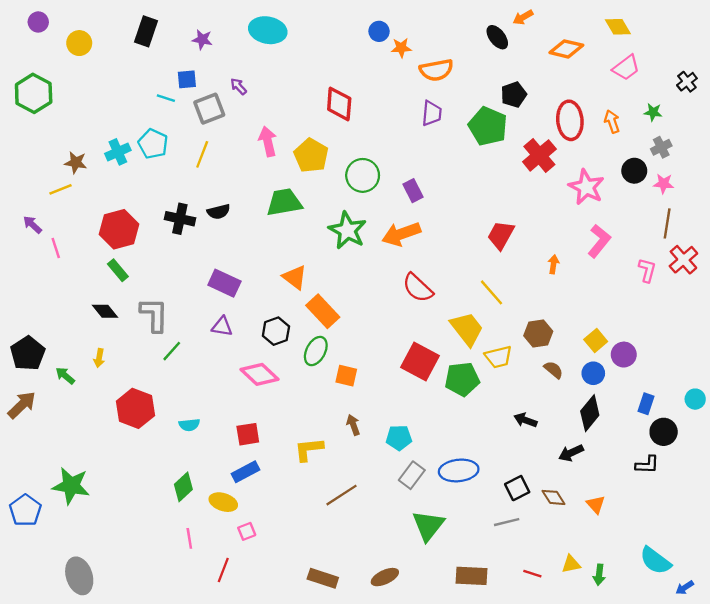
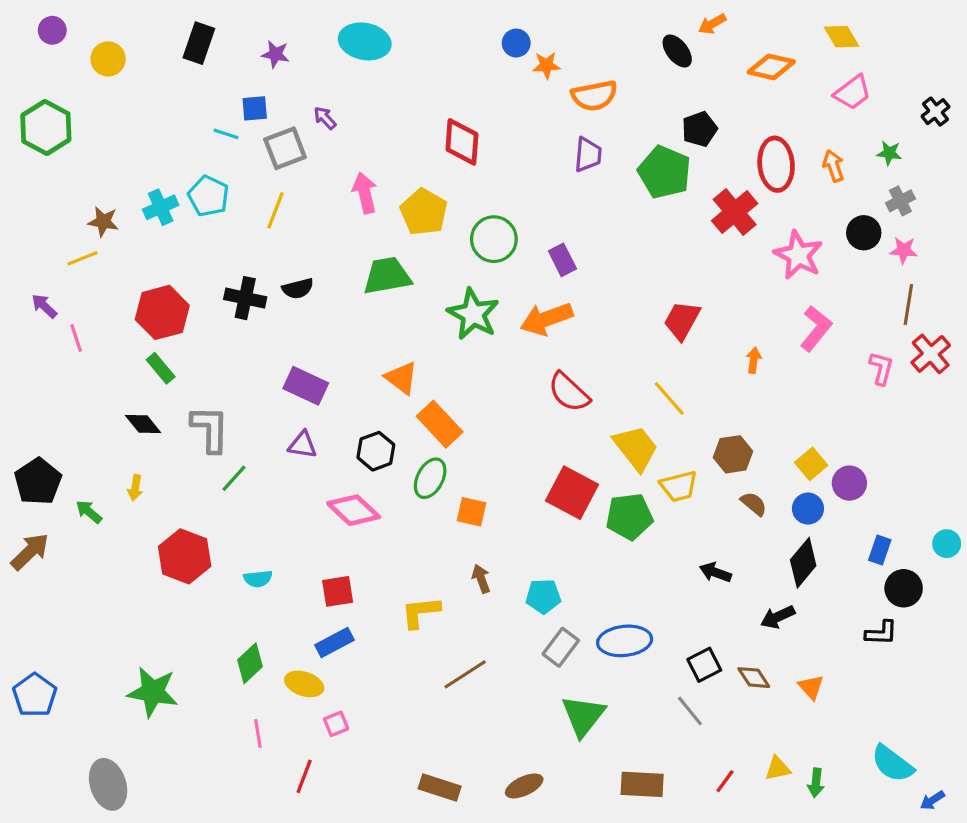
green star: (71, 486) -> (153, 692), moved
gray line: (507, 522) -> (690, 711), turned 65
red line: (532, 574) -> (725, 781), turned -72

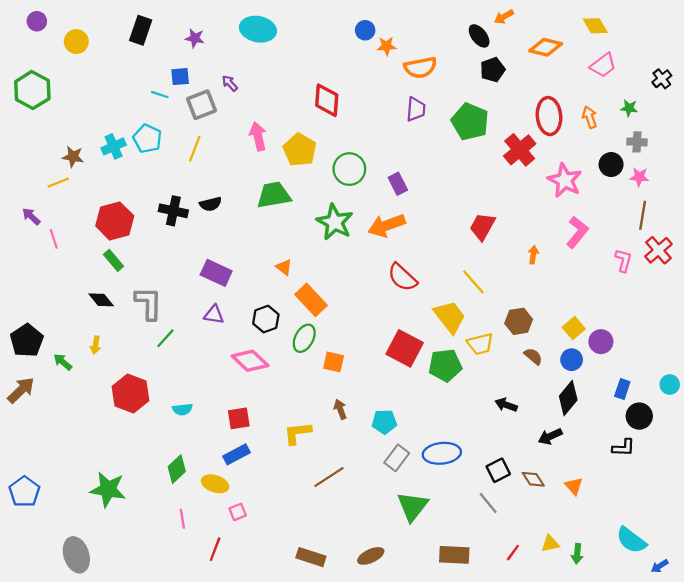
black pentagon: (700, 129) -> (493, 70), moved
gray cross: (900, 201) -> (637, 142), turned 30
orange triangle: (401, 378) -> (284, 267), size x0.7

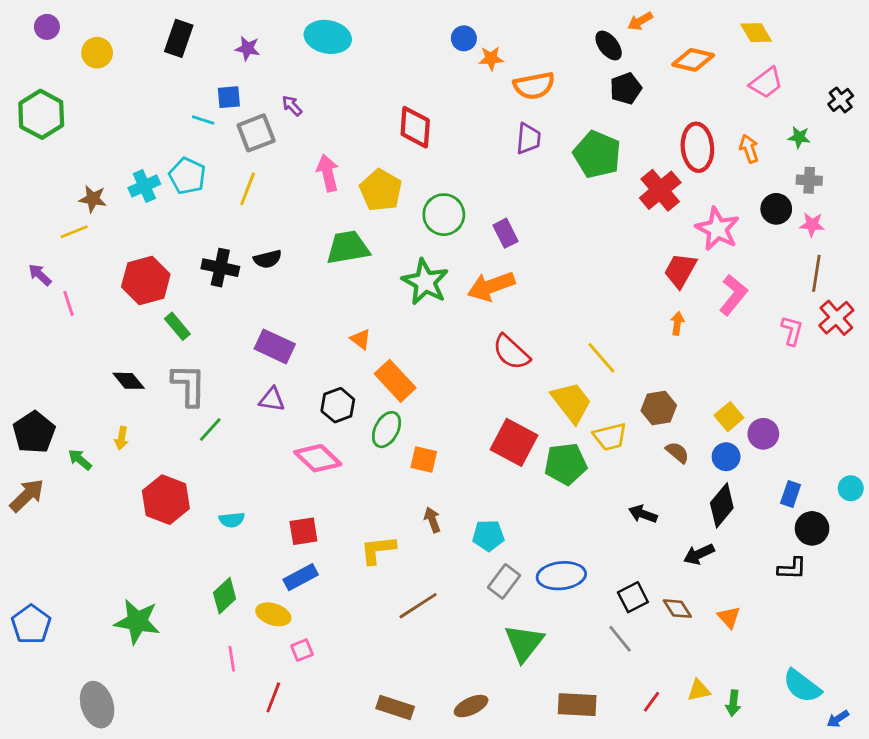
red trapezoid: (482, 227) -> (680, 270), moved
green rectangle: (114, 260) -> (177, 326), moved

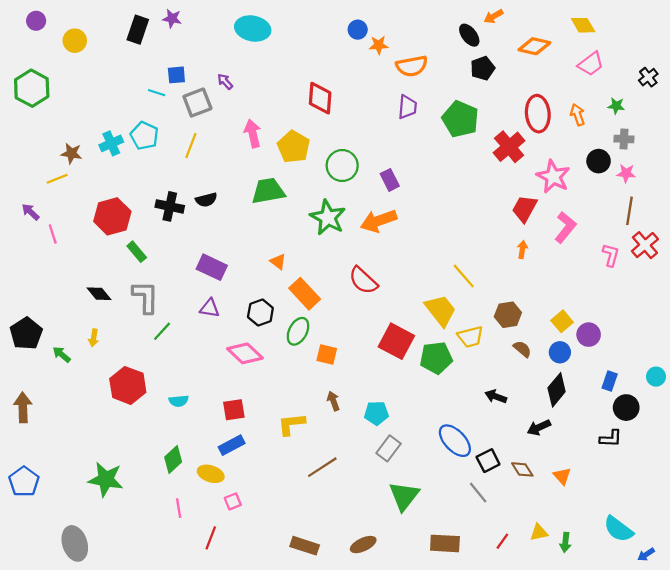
purple star: (248, 48) -> (172, 19), moved
red semicircle: (511, 352) -> (363, 280), moved
brown arrow: (27, 495) -> (23, 408), moved, turned -48
blue ellipse: (561, 576) -> (455, 441), moved, turned 52

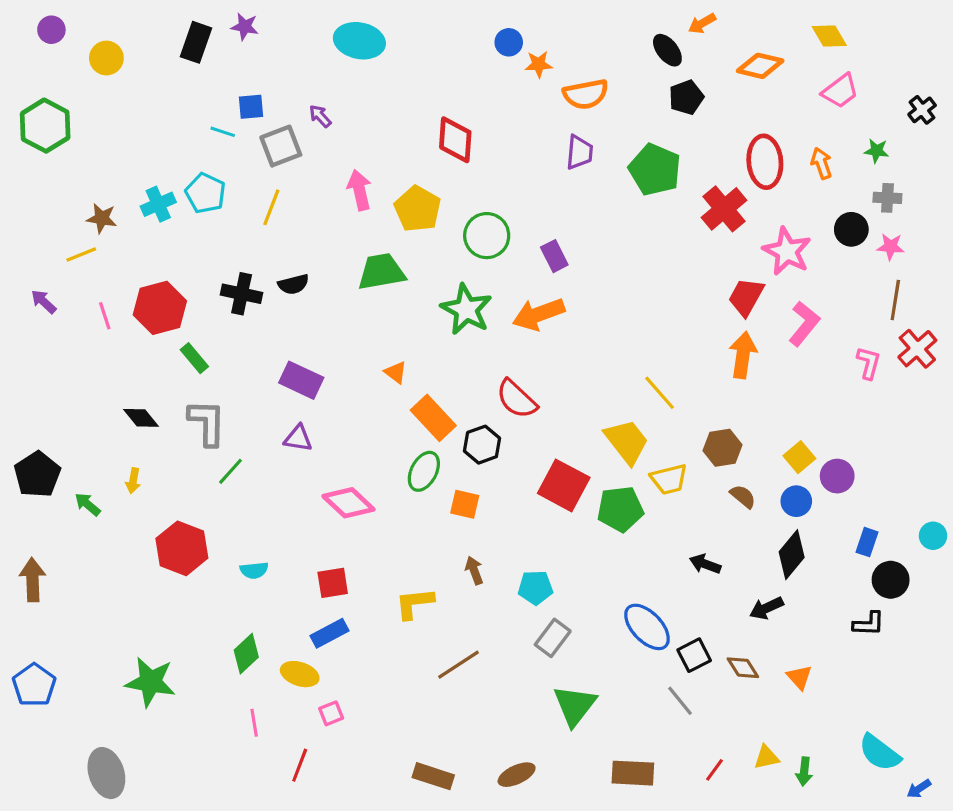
pink line: (53, 234) -> (105, 316), moved
orange arrow: (522, 250) -> (743, 355), size x1.8
black hexagon: (260, 312) -> (482, 445), moved

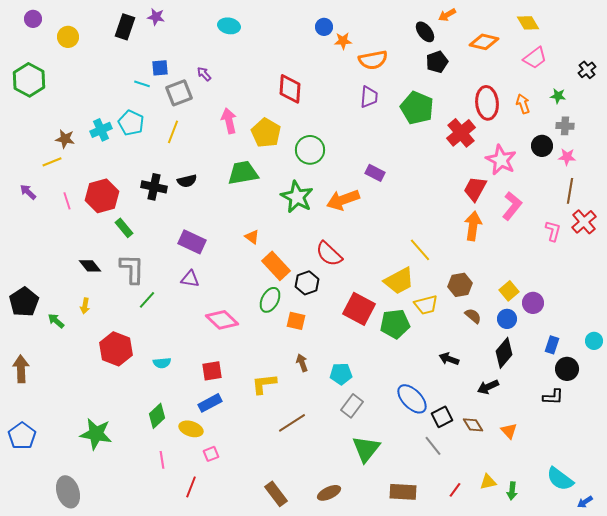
cyan ellipse: (359, 41) -> (229, 26), size x0.7
purple rectangle: (554, 256) -> (375, 173), moved, turned -36
yellow trapezoid: (627, 441) -> (399, 281), turned 100
brown rectangle: (433, 776) -> (276, 494), turned 35

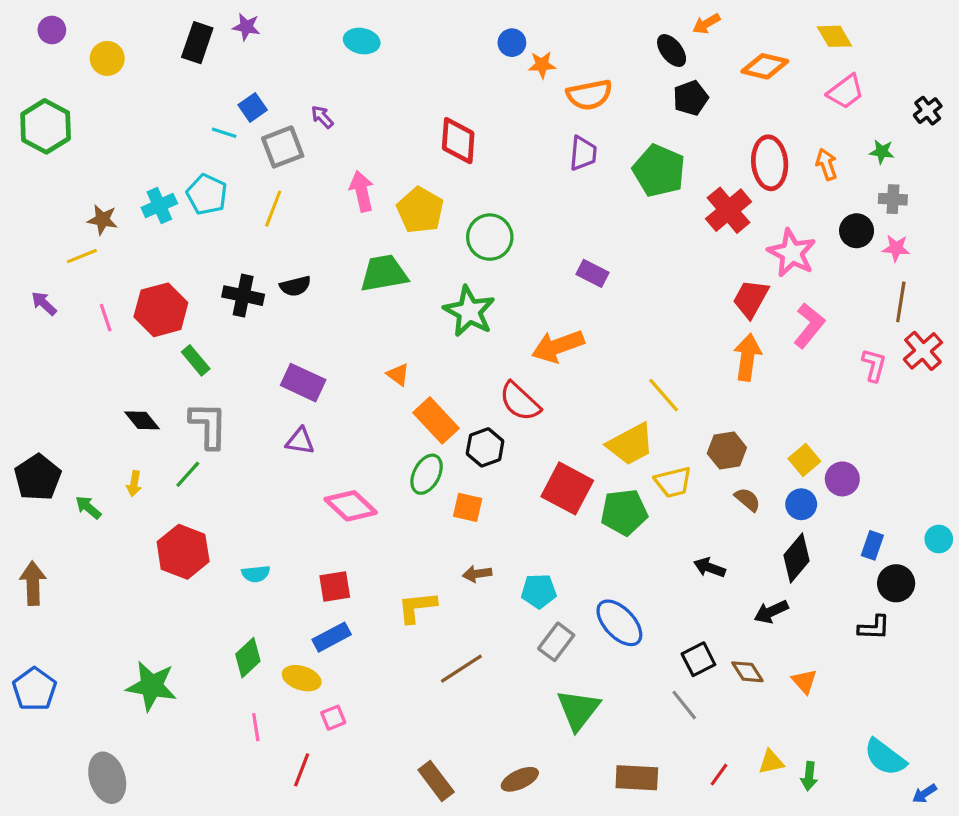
blue square: (160, 68) -> (253, 107), turned -30
orange arrow: (343, 200) -> (558, 346), moved
green line: (147, 300) -> (188, 474), moved
brown arrow: (302, 363) -> (477, 574), turned -78
blue ellipse: (412, 399) -> (619, 623), moved

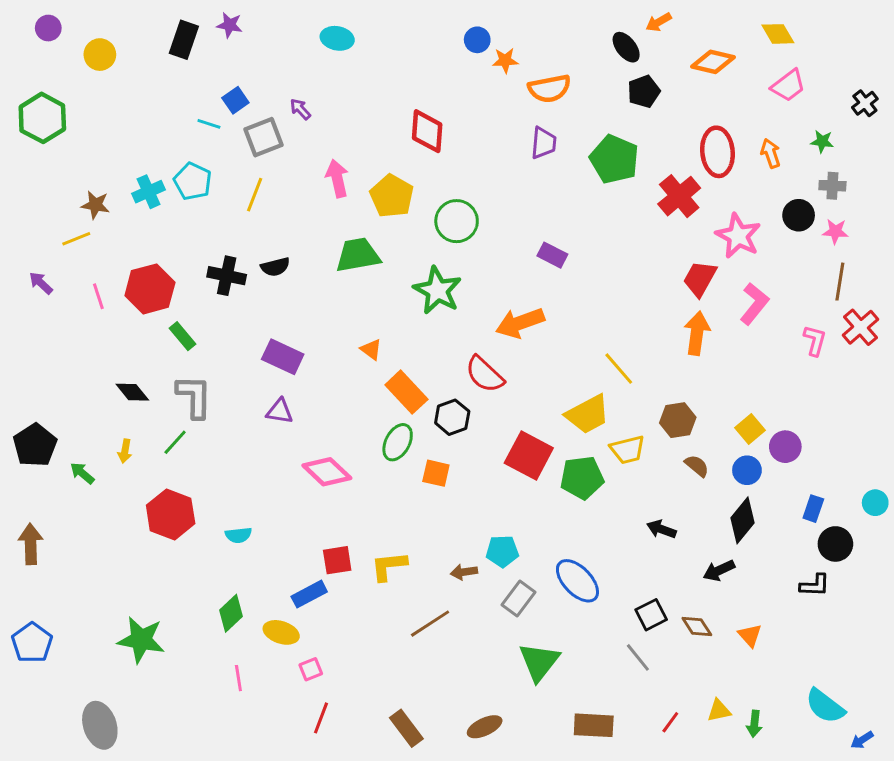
brown arrow: (477, 574) -> (464, 572), moved
red square: (335, 586) -> (337, 560), moved
red line: (302, 770) -> (321, 718), moved

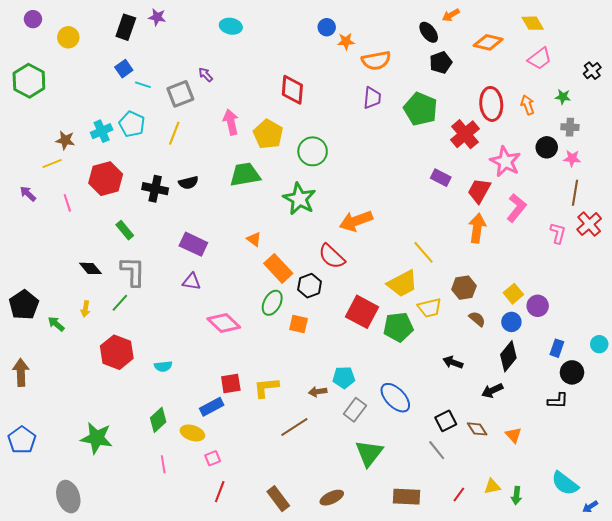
blue square: (235, 100) -> (124, 69), moved
purple rectangle: (552, 255) -> (441, 178), moved
red hexagon: (150, 289) -> (106, 179), moved

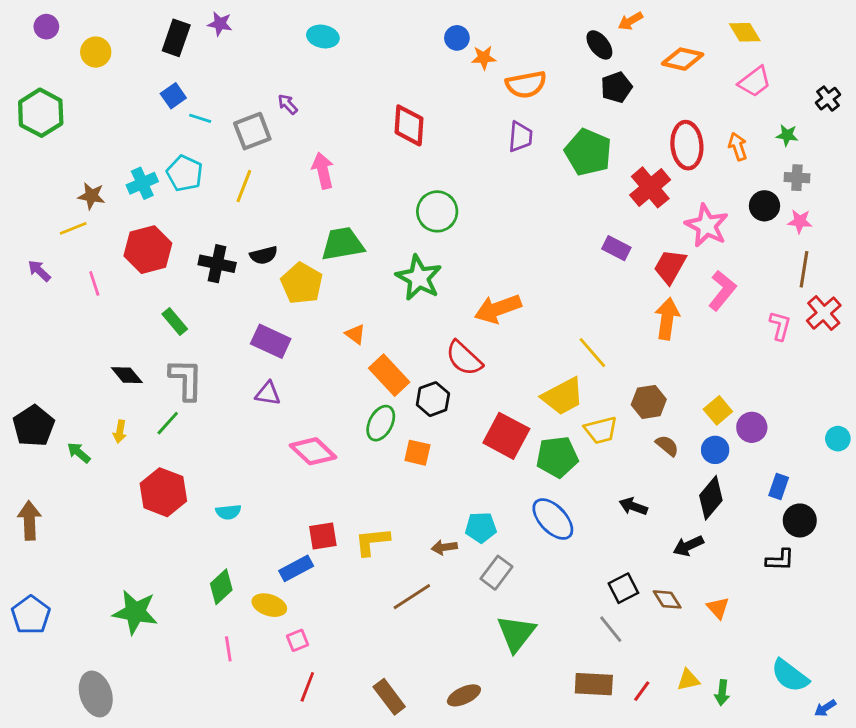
yellow pentagon: (268, 134) -> (302, 283), moved
cyan circle: (599, 344) -> (838, 439), moved
blue ellipse: (395, 398) -> (553, 519), moved
brown rectangle: (406, 497) -> (594, 684), moved

